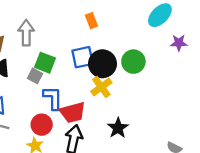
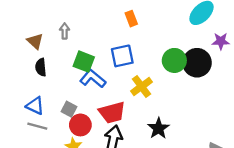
gray arrow: (26, 33) -> (65, 31), size x0.6
black circle: (102, 64) -> (197, 63), moved
gray square: (35, 76) -> (69, 109), moved
blue L-shape: (53, 98) -> (93, 79), moved, turned -50

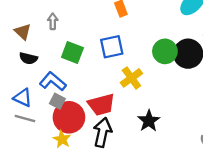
black semicircle: (41, 67) -> (28, 58), turned -72
blue L-shape: (93, 79) -> (53, 81), moved
red circle: (80, 125) -> (69, 117), size x1.4

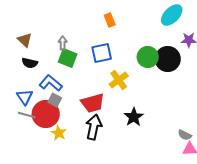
gray arrow: (53, 21) -> (63, 43), moved
blue triangle: (23, 98) -> (25, 97), turned 30
red circle: (69, 117) -> (46, 114), moved

